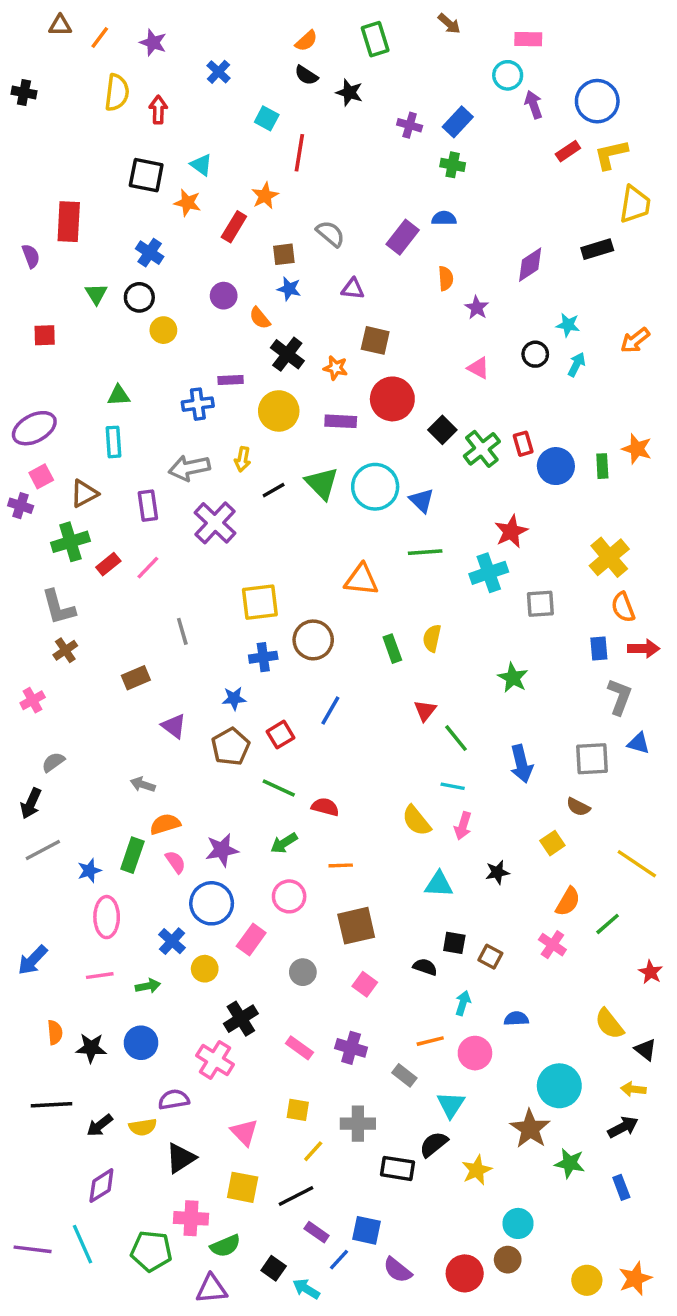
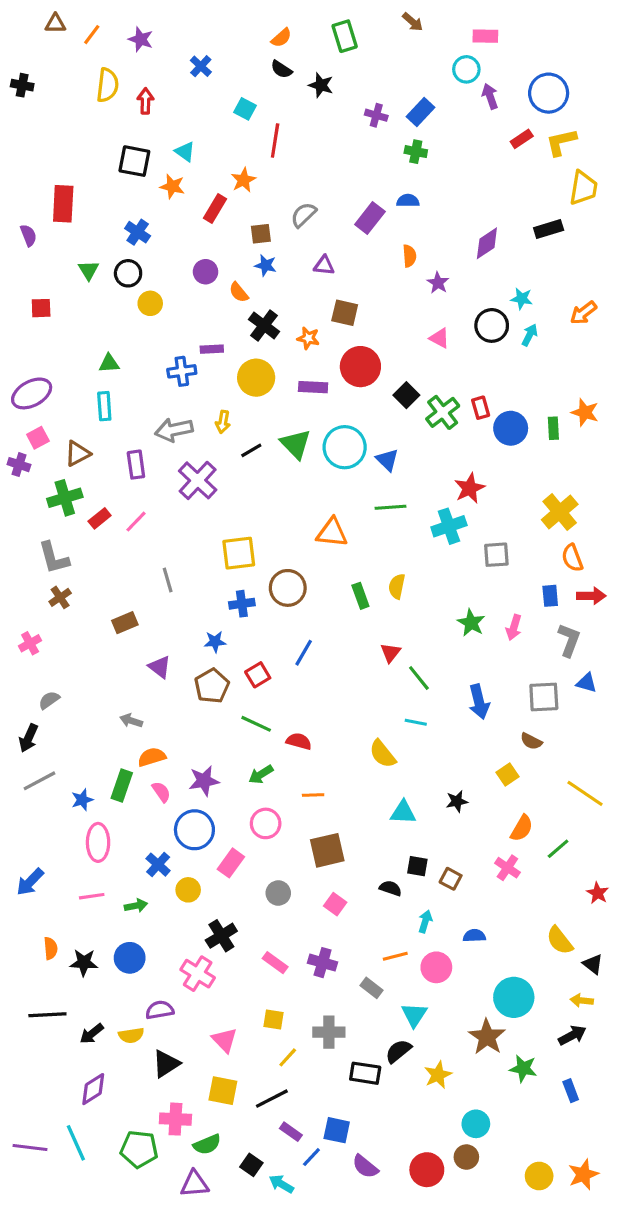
gray semicircle: (330, 234) -> (304, 215), turned -84
black circle: (535, 354) -> (492, 325), size x1.4
pink arrow: (463, 826) -> (514, 627), moved

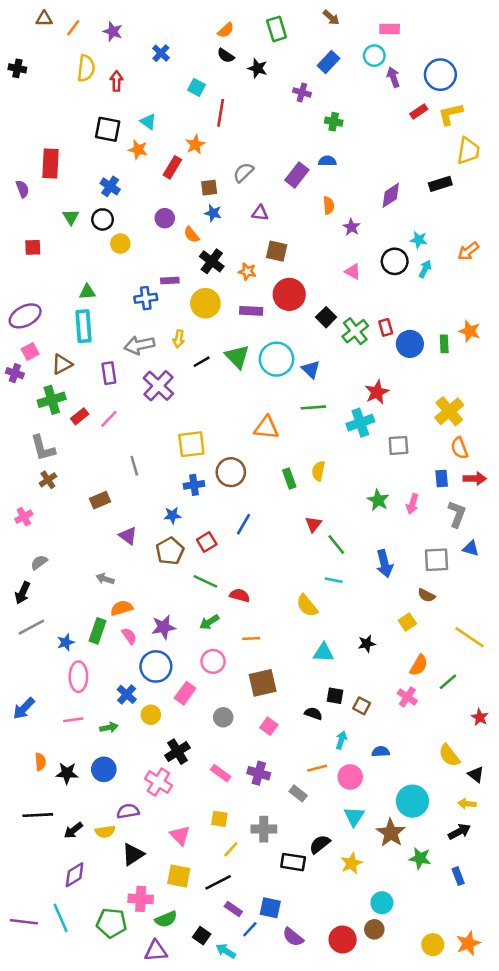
blue rectangle: (421, 112) -> (329, 62), moved
cyan rectangle: (104, 406) -> (83, 326), size x1.4
cyan triangle: (414, 1015) -> (354, 816), moved

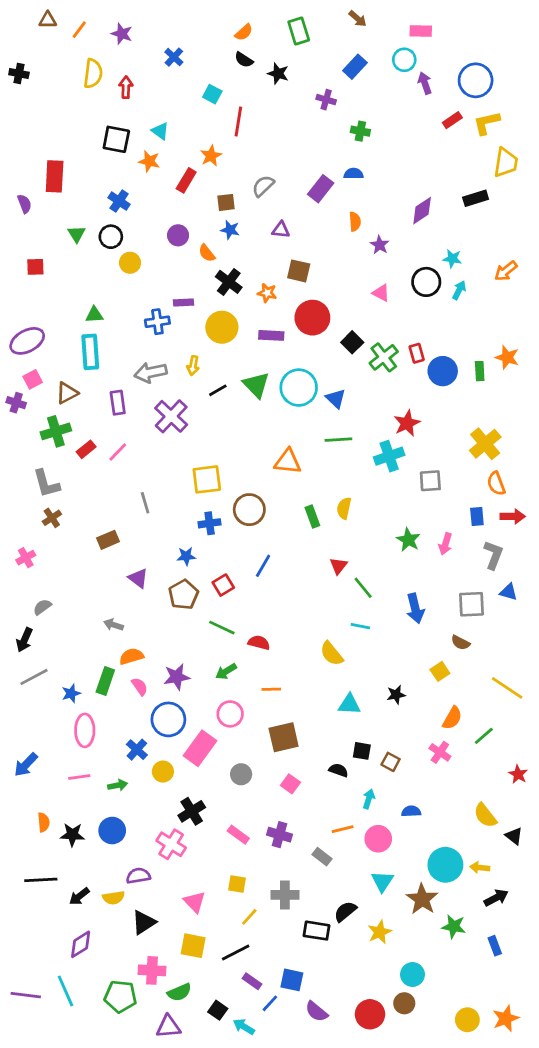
pink rectangle: (185, 693) -> (200, 748), size x1.4
yellow arrow: (467, 804) -> (480, 868), moved

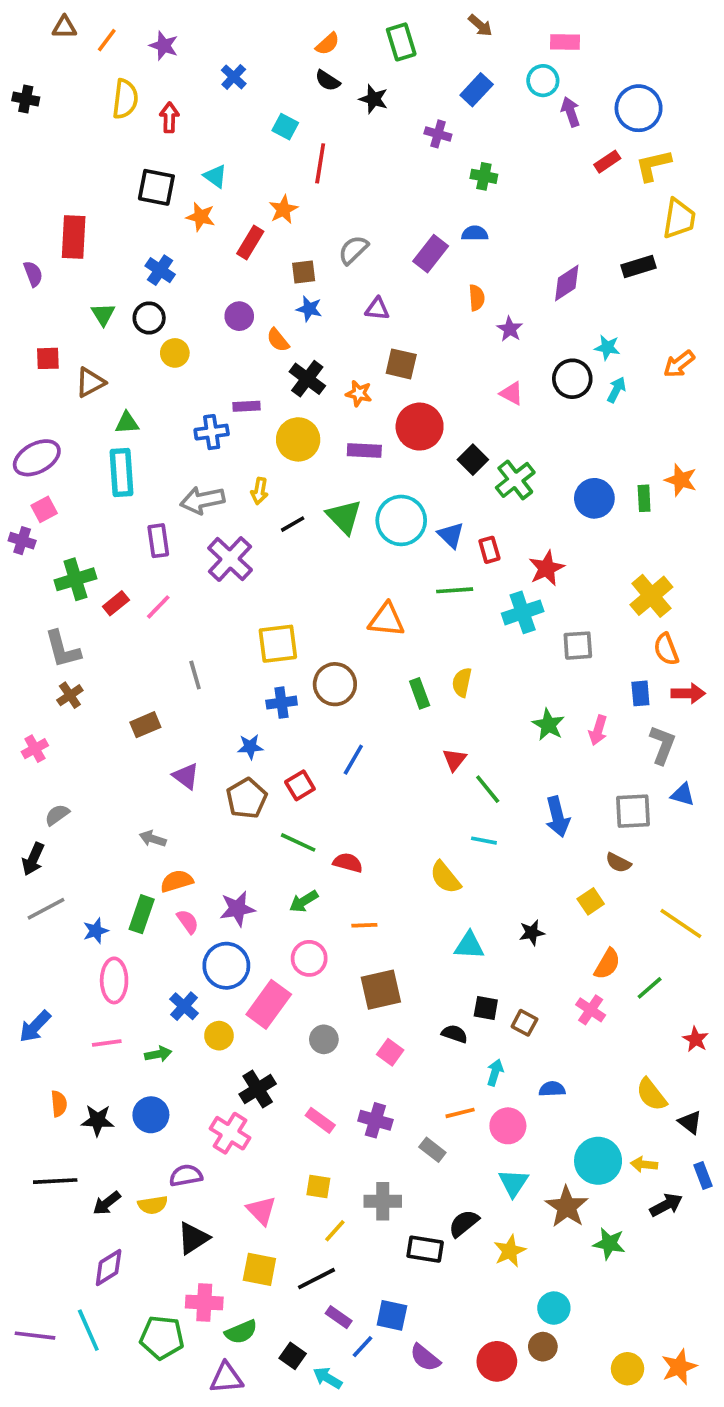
red rectangle: (417, 353) -> (489, 550), moved
brown triangle: (67, 393) -> (90, 382), moved
blue rectangle: (495, 946) -> (703, 1176), moved

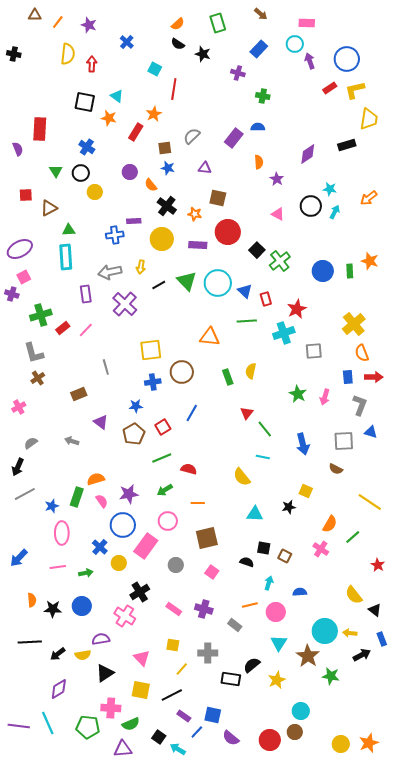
gray arrow: (153, 839) -> (72, 441), moved
green line: (298, 842) -> (162, 458), turned -48
yellow square: (591, 901) -> (306, 491), moved, turned -32

